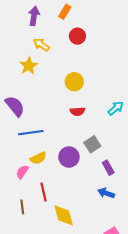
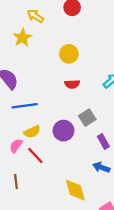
red line: (43, 192) -> (35, 155), moved, turned -30
yellow diamond: (64, 215) -> (75, 190), moved

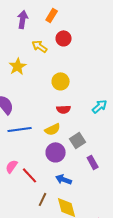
yellow arrow: (35, 16) -> (40, 46), moved
yellow semicircle: (32, 132) -> (53, 129), moved
blue arrow: (101, 167) -> (64, 179), moved
brown line: (16, 181) -> (43, 199), moved, turned 32

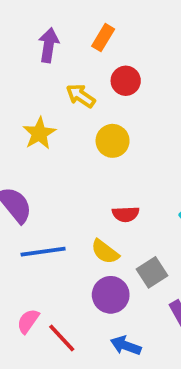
yellow circle: (61, 81) -> (113, 141), moved
yellow semicircle: (53, 129) -> (105, 252), turned 63

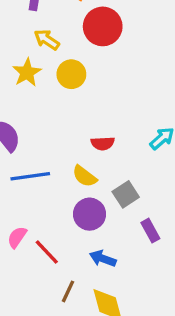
red circle: (126, 81) -> (103, 26), size x1.5
yellow arrow: (81, 96) -> (47, 40), moved
yellow circle: (113, 141) -> (71, 74), moved

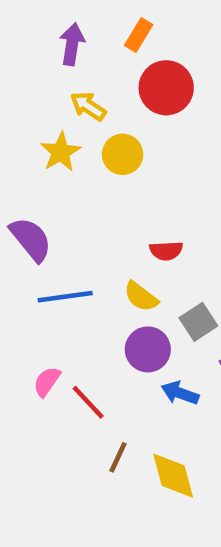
blue arrow: (103, 259) -> (180, 393), moved

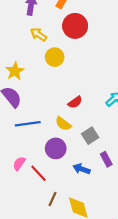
yellow star: (61, 152) -> (15, 71), moved
red semicircle: (166, 251) -> (75, 102), turned -32
purple circle: (148, 349) -> (56, 148), moved

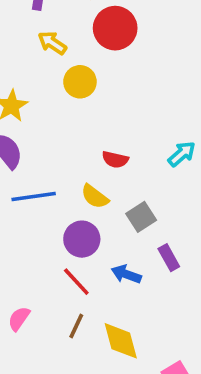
red semicircle: (75, 102) -> (115, 159), turned 48
pink semicircle: (19, 164) -> (19, 319), moved
red line: (39, 173) -> (76, 282), moved

